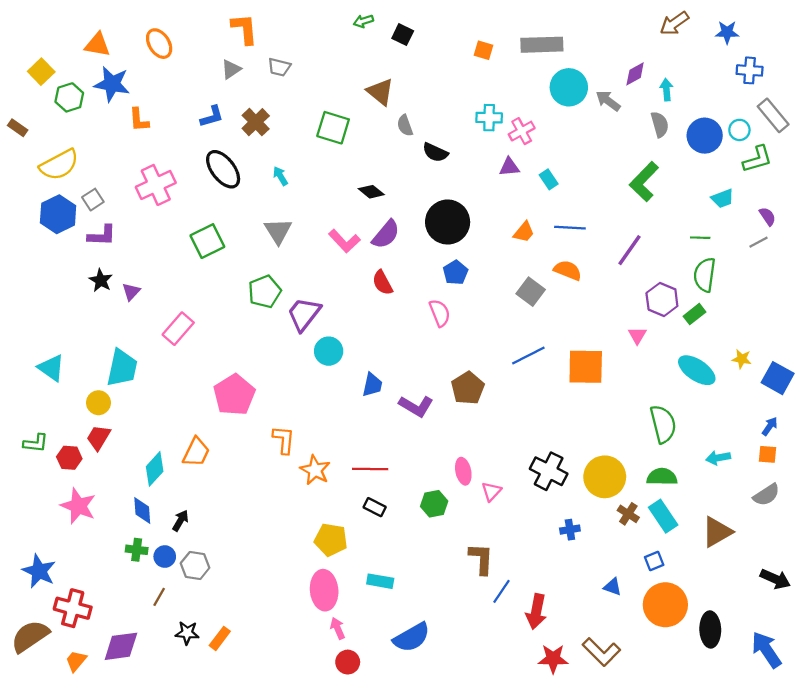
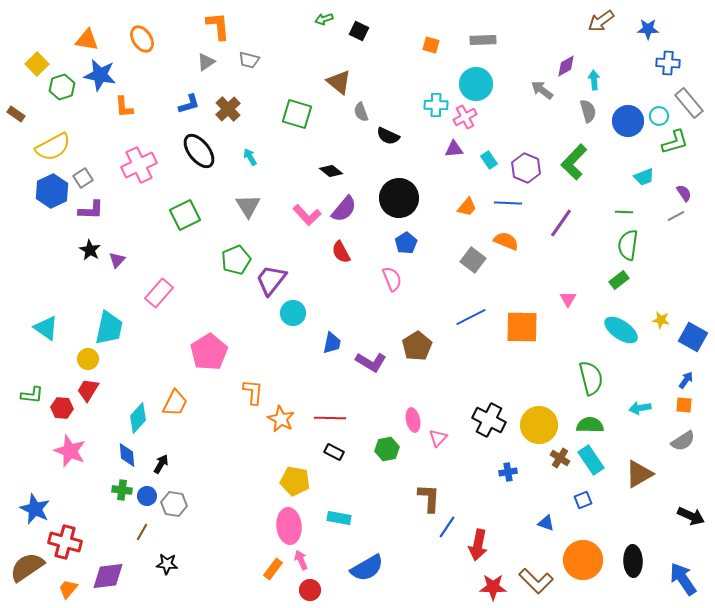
gray rectangle: (542, 45) -> (483, 40), size x0.7
cyan circle: (569, 87) -> (476, 84), moved
purple hexagon: (662, 299) -> (526, 168), moved
orange circle: (665, 605) -> (583, 560), moved
orange rectangle: (220, 638) -> (273, 569), moved

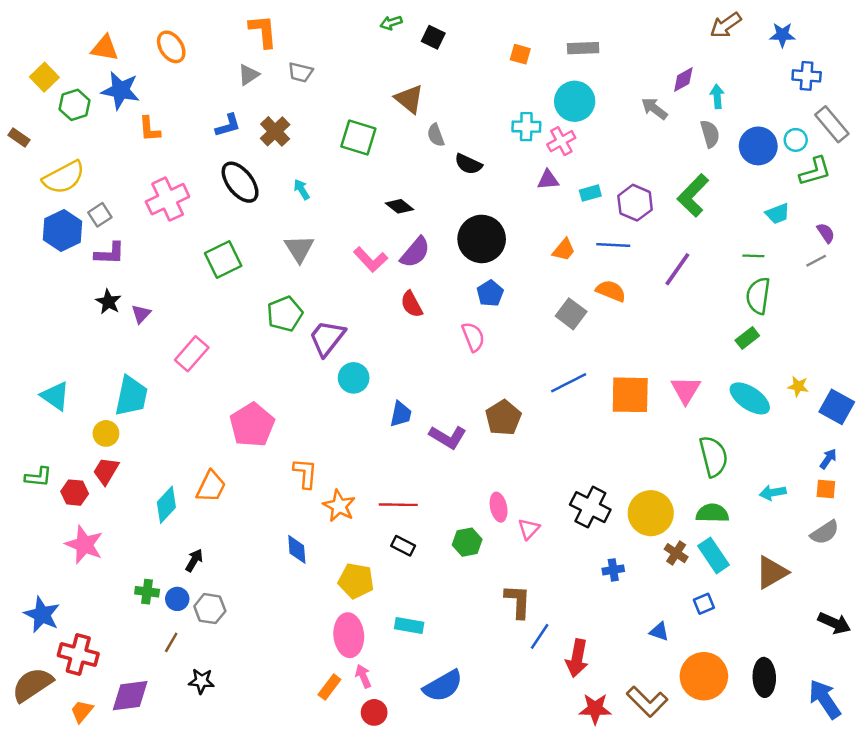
cyan rectangle: (489, 160) -> (590, 193), turned -72
pink triangle: (568, 299) -> (686, 390), moved, size x1.5
blue diamond: (127, 455) -> (297, 549), moved

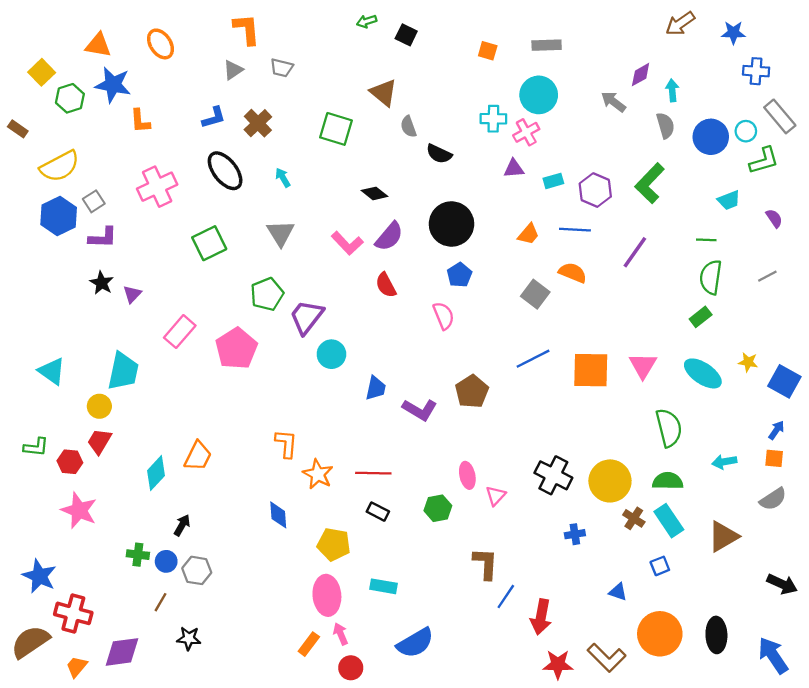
gray line: (816, 261) -> (767, 276), moved
pink pentagon: (252, 425) -> (236, 349), moved

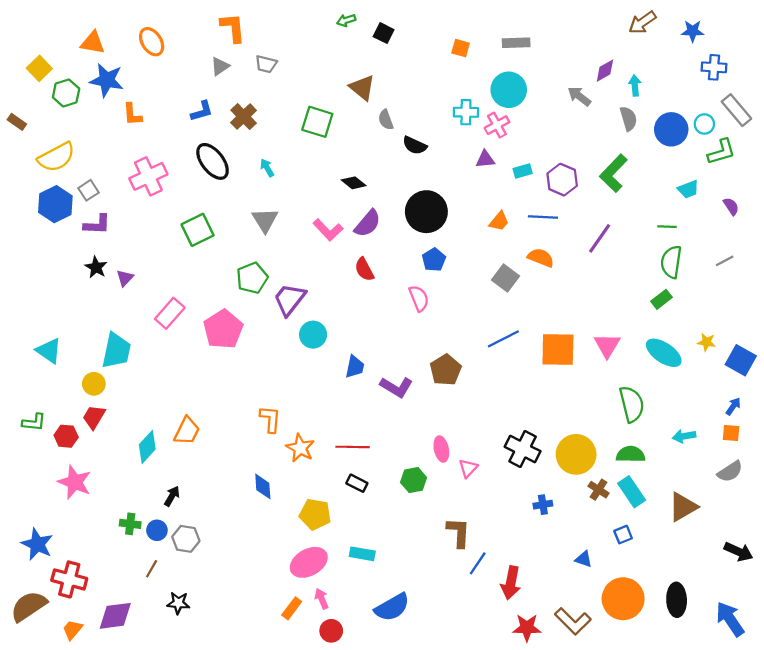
pink ellipse: (327, 595) -> (309, 562), turned 66

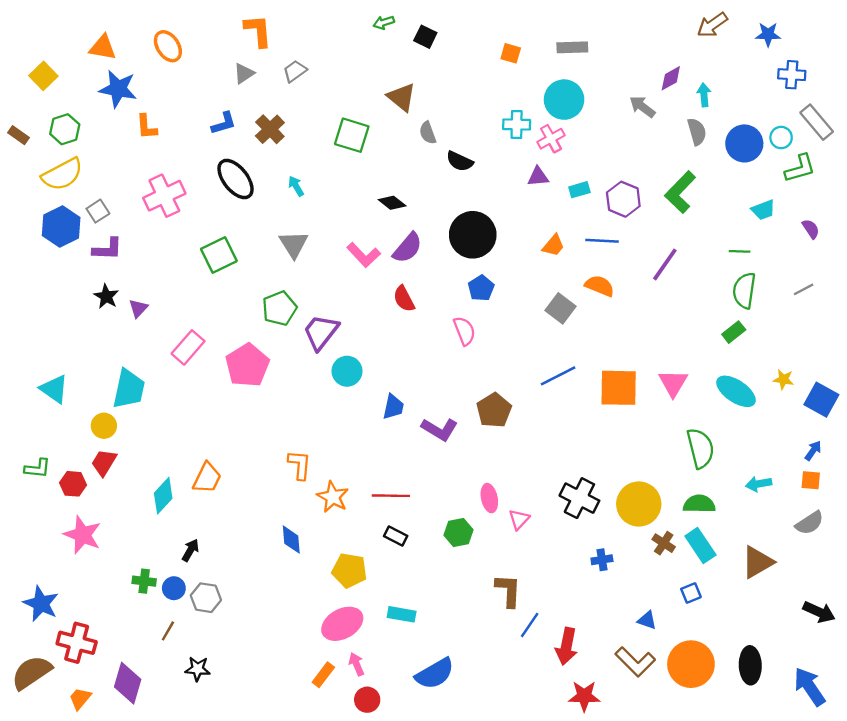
gray trapezoid: (266, 64) -> (295, 71), turned 130
green hexagon: (66, 93) -> (65, 129), moved
purple diamond: (115, 616) -> (128, 683), turned -66
brown L-shape: (573, 621) -> (635, 662), moved

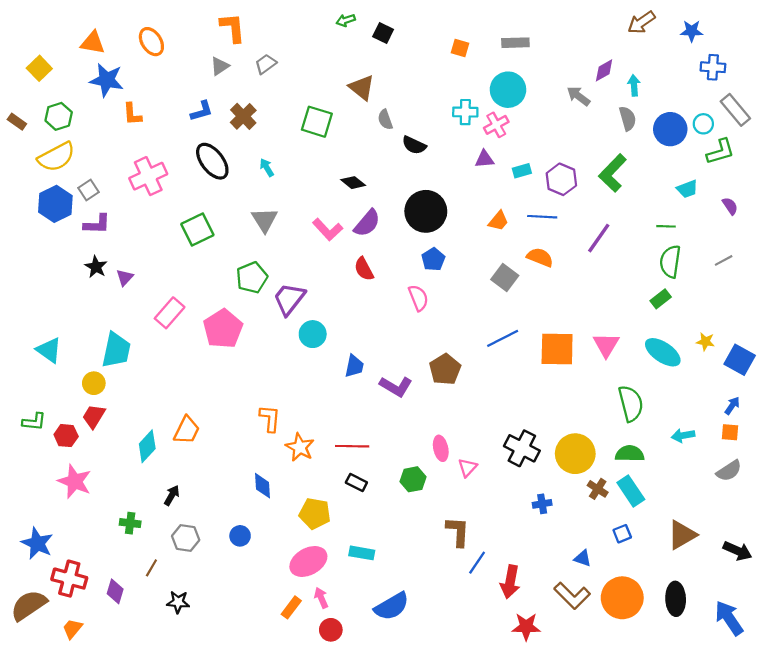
brown triangle: (757, 562) -> (682, 535), moved
blue circle: (174, 588) -> (240, 536), moved
purple diamond: (128, 683) -> (115, 591), moved, size x0.7

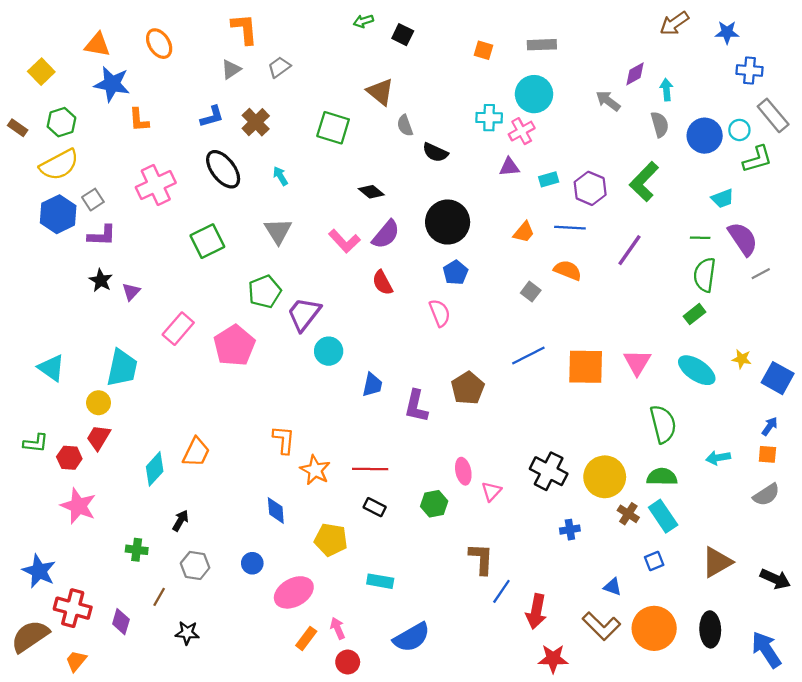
purple semicircle: (730, 206) -> (743, 239), moved, size x1.8
gray square: (505, 278) -> (531, 292), size x0.7
purple L-shape: (396, 386) -> (416, 406), turned 72
pink ellipse: (308, 561) -> (294, 592), moved

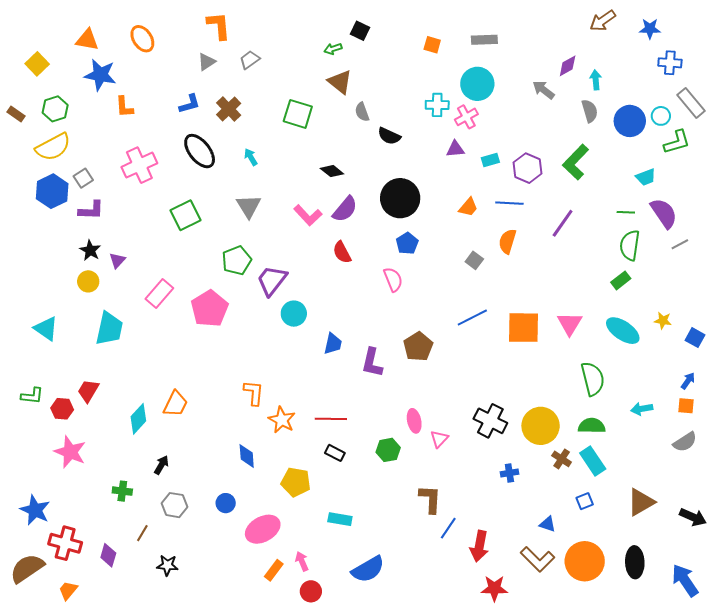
green arrow: (363, 21) -> (333, 49), moved
orange semicircle: (568, 270) -> (507, 241), turned -95
blue square: (778, 378) -> (695, 338), size x0.7
yellow circle: (99, 403) -> (88, 281), moved

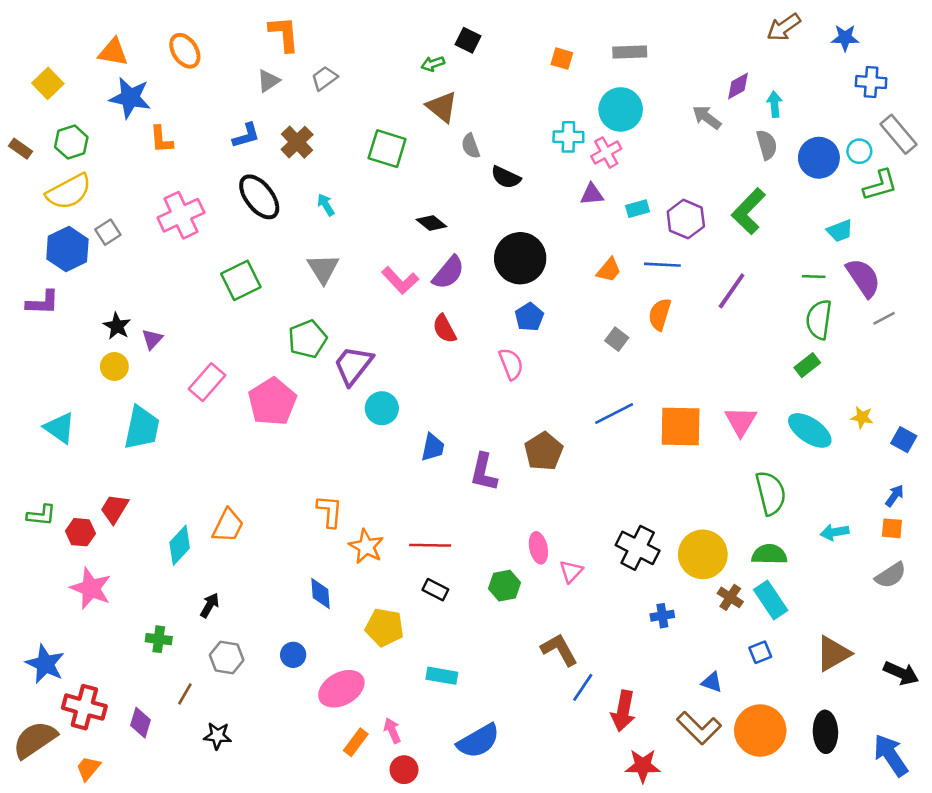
purple L-shape: (91, 210) -> (43, 303), moved
brown L-shape: (430, 499) -> (559, 650), turned -32

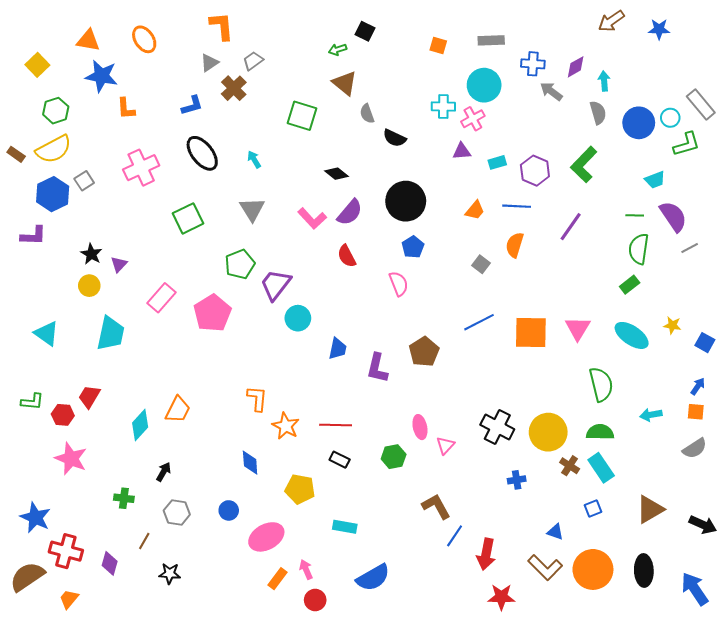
blue cross: (871, 82) -> (533, 64), moved
brown cross: (297, 142) -> (234, 88), moved
brown rectangle: (20, 149) -> (16, 154), moved

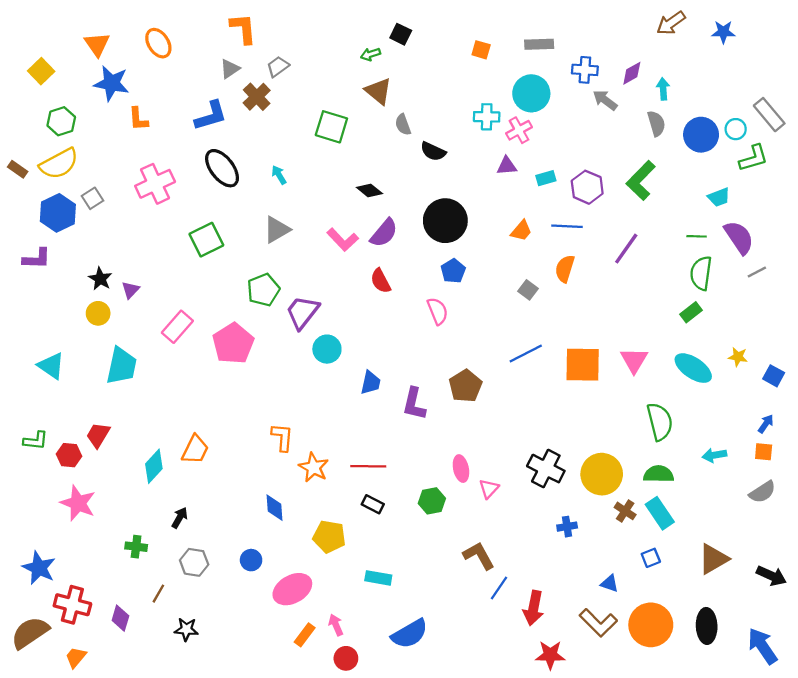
orange triangle: (88, 40) -> (97, 44), turned 45
blue L-shape: (192, 106) -> (211, 116), size x1.4
gray triangle: (252, 209) -> (277, 230), turned 32

